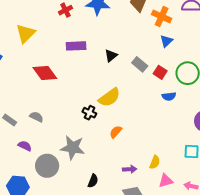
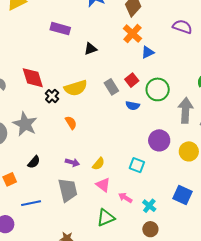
orange cross: (162, 16) -> (132, 34), moved
gray rectangle: (140, 64) -> (111, 87), moved
red diamond: (45, 73) -> (33, 78), moved
orange semicircle: (116, 132) -> (71, 123), turned 88
pink triangle: (166, 181) -> (103, 185), turned 35

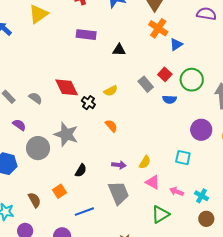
black triangle: (90, 49) -> (119, 50), turned 32
yellow semicircle: (76, 88) -> (111, 91), size x0.6

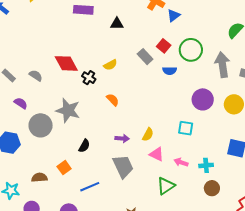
cyan cross: (202, 196) -> (206, 165), turned -32
brown semicircle: (34, 200) -> (39, 178), turned -63

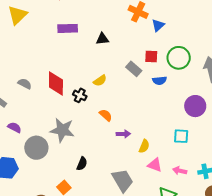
red square: (164, 46) -> (151, 56), turned -32
red diamond: (66, 63) -> (56, 83), turned 35
gray semicircle: (36, 76) -> (25, 84), moved
purple arrow: (122, 138) -> (123, 134), moved

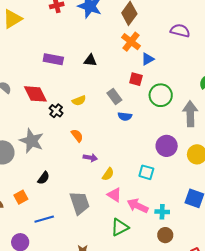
purple rectangle: (68, 28) -> (53, 59), moved
red square: (151, 56) -> (136, 79), moved
blue semicircle: (160, 81) -> (125, 116), moved
red diamond: (56, 83) -> (35, 94), turned -40
pink arrow: (180, 171) -> (138, 206), size x1.5

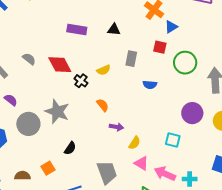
gray rectangle: (114, 96) -> (131, 59), moved, turned 49

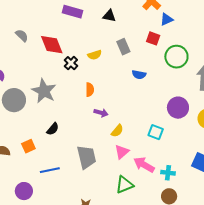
gray rectangle: (131, 59) -> (123, 47), turned -42
orange semicircle: (103, 105) -> (90, 90), turned 32
pink triangle: (141, 163) -> (122, 152), turned 42

